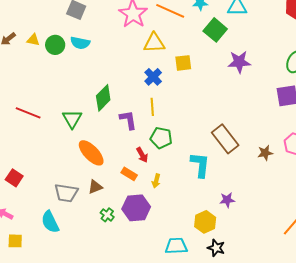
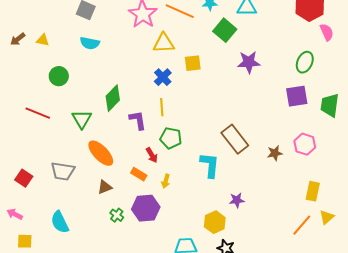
green circle: (55, 45) -> (59, 76), moved
gray trapezoid: (66, 193) -> (63, 171), moved

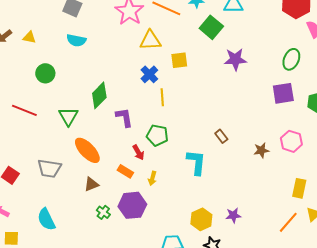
yellow line: (162, 107) -> (162, 97), moved
brown rectangle: (235, 139) -> (221, 136), size x0.5
purple star: (237, 200) -> (233, 215), moved

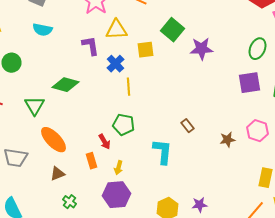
green square: (211, 27) -> (172, 30), moved
green diamond: (99, 95) -> (66, 85), turned 60
purple L-shape: (124, 117) -> (90, 46), moved
orange rectangle: (125, 171) -> (92, 161), turned 42
purple hexagon: (132, 205) -> (116, 195), moved

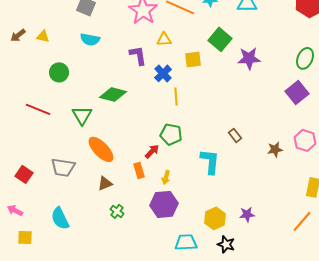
yellow triangle: (116, 30) -> (164, 39), size x0.7
purple square: (250, 83) -> (297, 92), turned -30
red arrow: (104, 142) -> (152, 151), turned -105

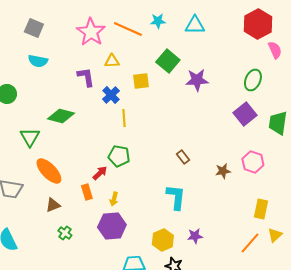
cyan L-shape: (210, 161) -> (176, 197), moved

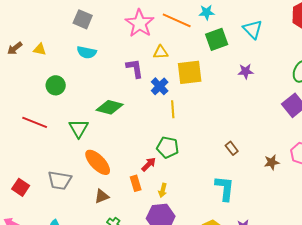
cyan triangle: (195, 25) -> (253, 29), moved, turned 45
green square: (168, 61) -> (217, 39), moved, turned 30
purple star: (197, 80) -> (246, 71), size x0.7
yellow square: (141, 81) -> (190, 72), size x1.5

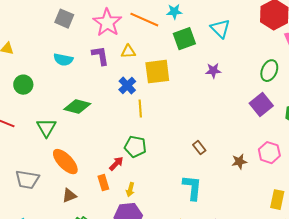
gray square: (83, 19) -> (64, 19), moved
cyan semicircle: (87, 52) -> (63, 60), moved
purple L-shape: (135, 68) -> (100, 56), moved

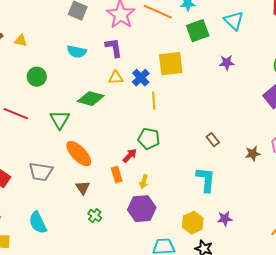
yellow triangle: (128, 52) -> (116, 78), moved
brown triangle: (69, 196) -> (83, 188), turned -42

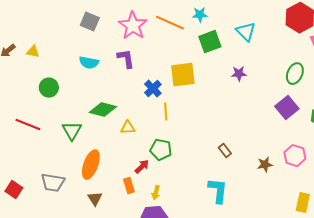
yellow triangle: (116, 78) -> (128, 128), moved
orange ellipse: (79, 154) -> (91, 165), turned 64

